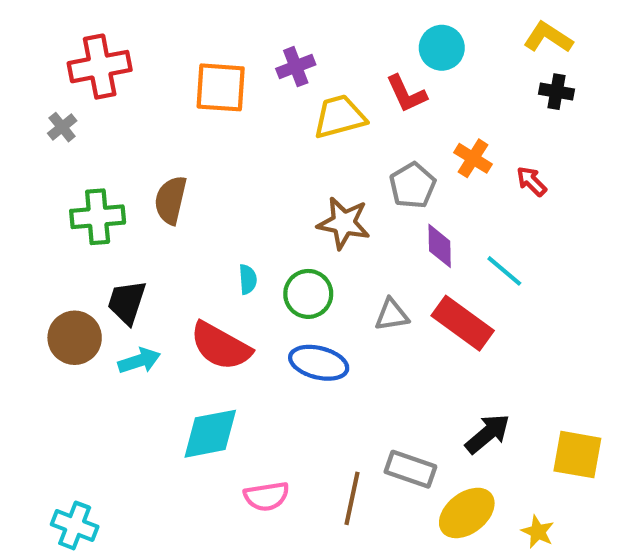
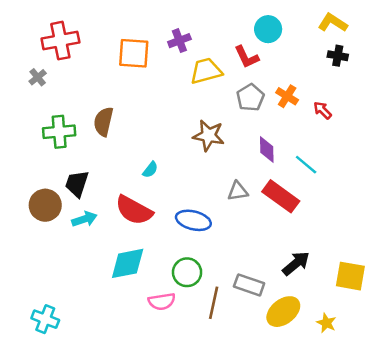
gray pentagon: (413, 185) -> (250, 98), moved
cyan semicircle: (248, 279) -> (150, 170), turned 42
green circle: (308, 294) -> (187, 272), moved

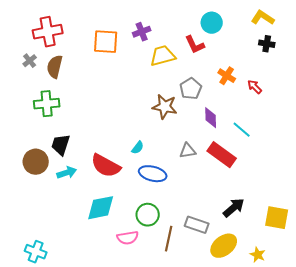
gray pentagon: (250, 98) -> (191, 89), moved
brown semicircle: (103, 122) -> (55, 67), moved
cyan semicircle: (150, 170) -> (138, 148), moved

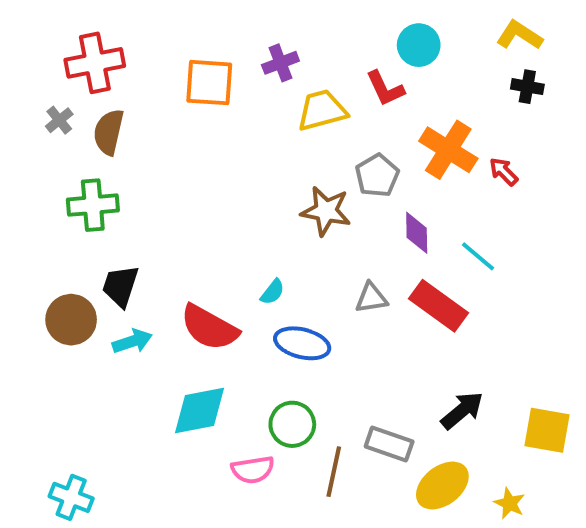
orange cross: (227, 76) -> (448, 150), size x1.6

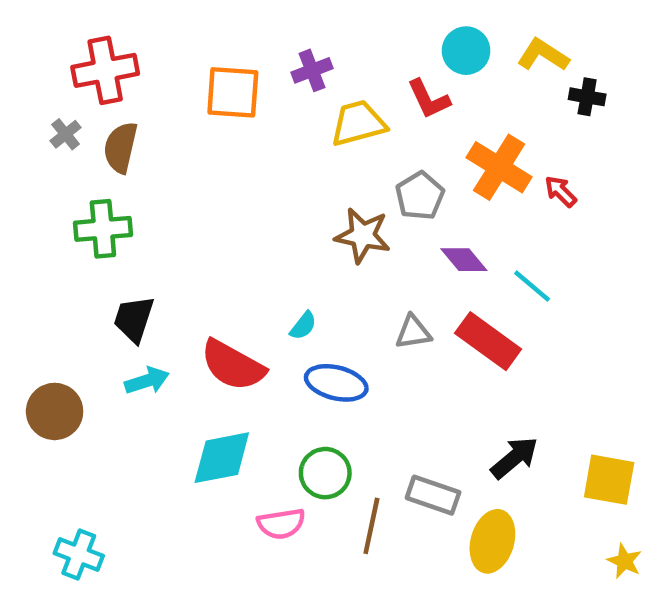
yellow L-shape: (519, 35) -> (543, 55), moved
purple diamond: (417, 233) -> (464, 260), turned -39
brown circle: (71, 320) -> (55, 411), moved
yellow ellipse: (442, 486) -> (492, 541), turned -36
yellow star: (510, 503) -> (624, 561), moved

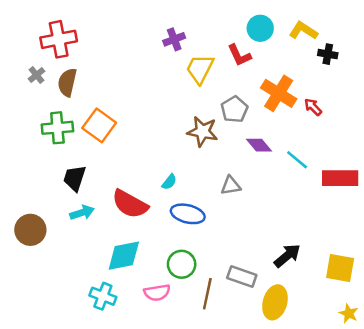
orange square: (233, 92) -> (99, 125), moved, turned 32
yellow trapezoid: (358, 123) -> (200, 69), turned -48
red rectangle: (488, 341) -> (340, 178), moved, turned -36
cyan cross: (79, 555) -> (103, 296), moved

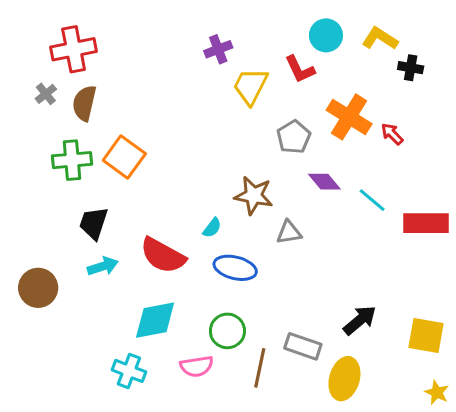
brown star: (202, 132) -> (254, 195), moved

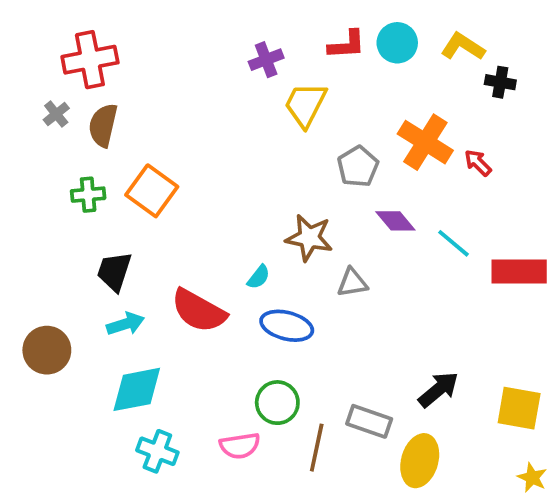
red L-shape: (300, 69) -> (347, 45), moved, turned -68
green cross: (72, 160) -> (88, 195), size x0.7
cyan diamond: (155, 320) -> (137, 389), moved

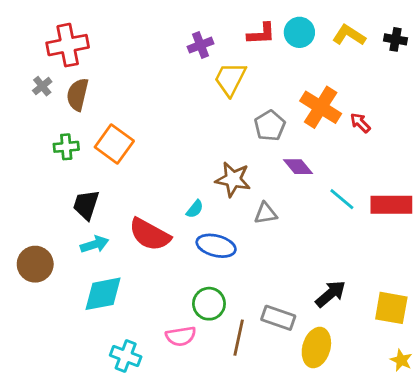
black cross: (500, 82) -> (396, 39), moved
cyan line: (453, 243) -> (342, 199), moved
cyan cross: (157, 451) -> (126, 356), moved

